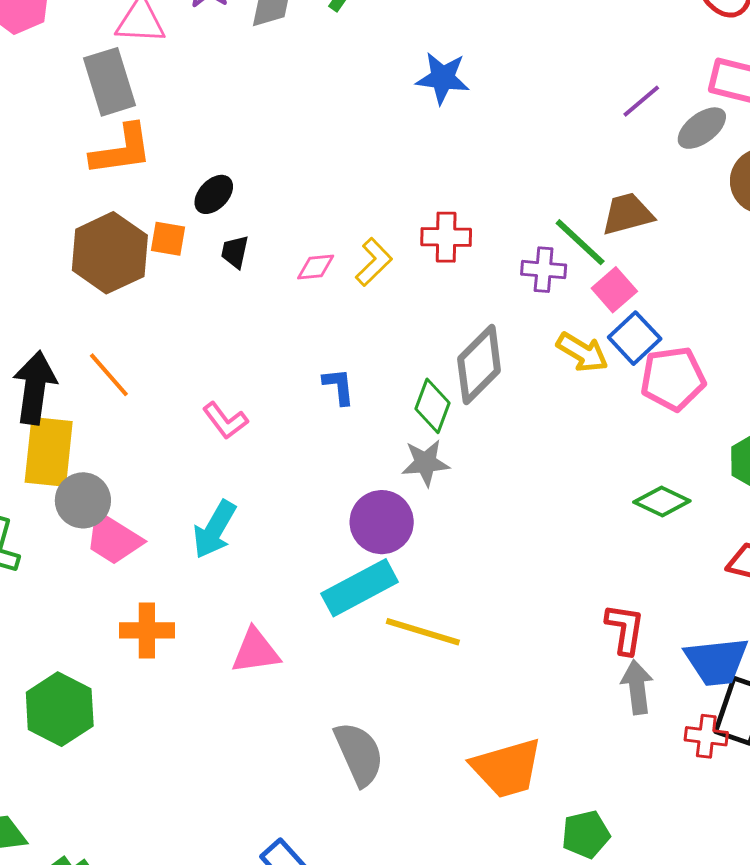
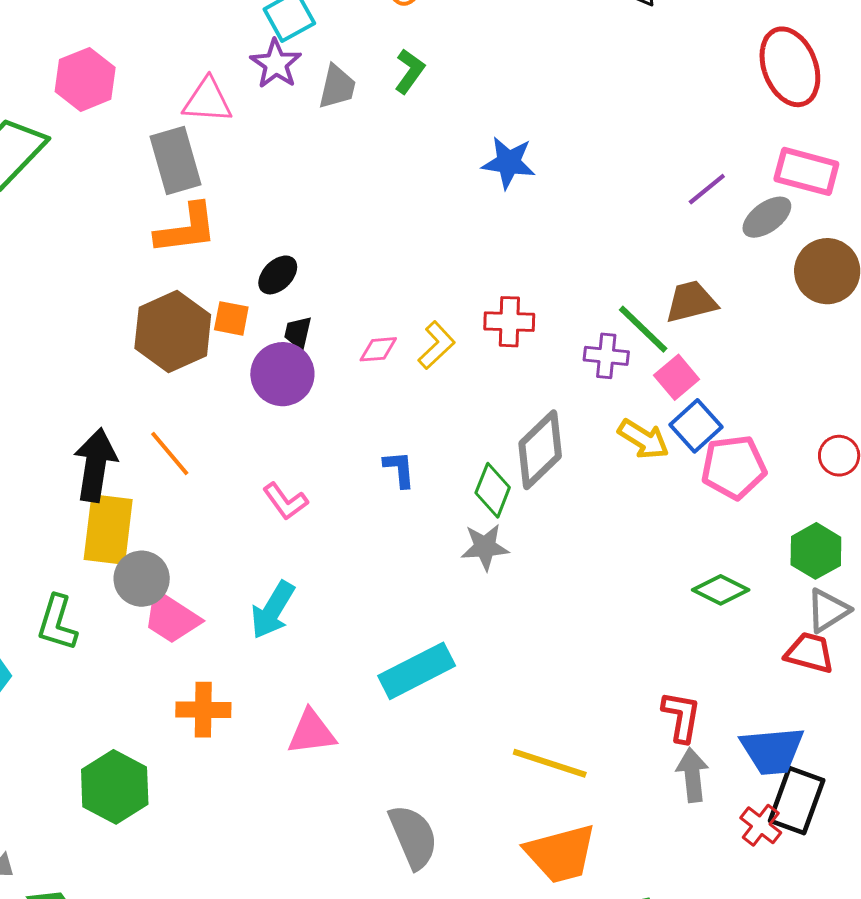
purple circle: (382, 522) -> (282, 374), moved
yellow line: (423, 632) -> (550, 763), moved
red cross: (706, 736) -> (761, 825), turned 30

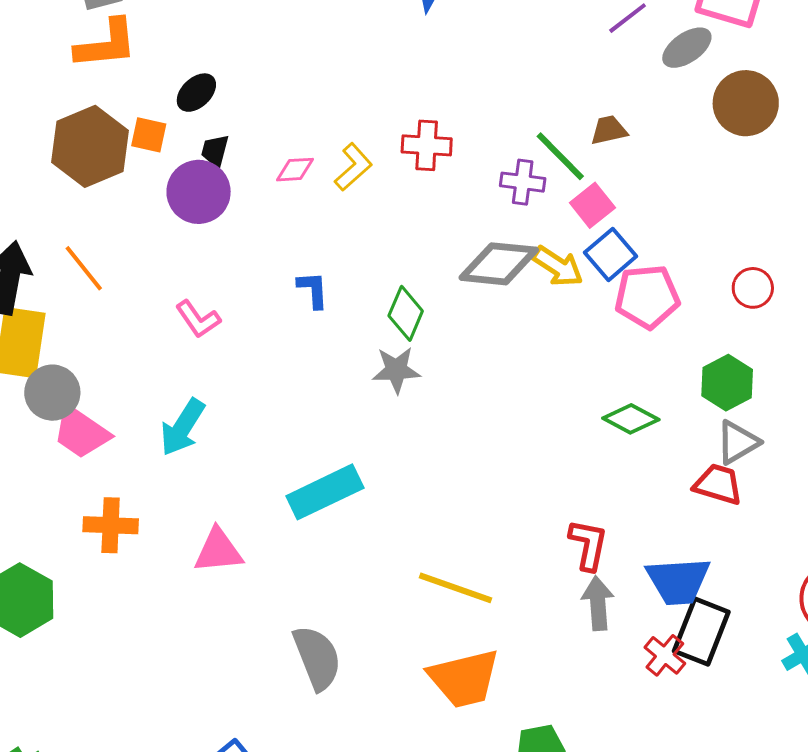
brown trapezoid: (691, 302) -> (609, 130), size x0.7
gray diamond: (540, 450) -> (499, 264), moved, turned 48

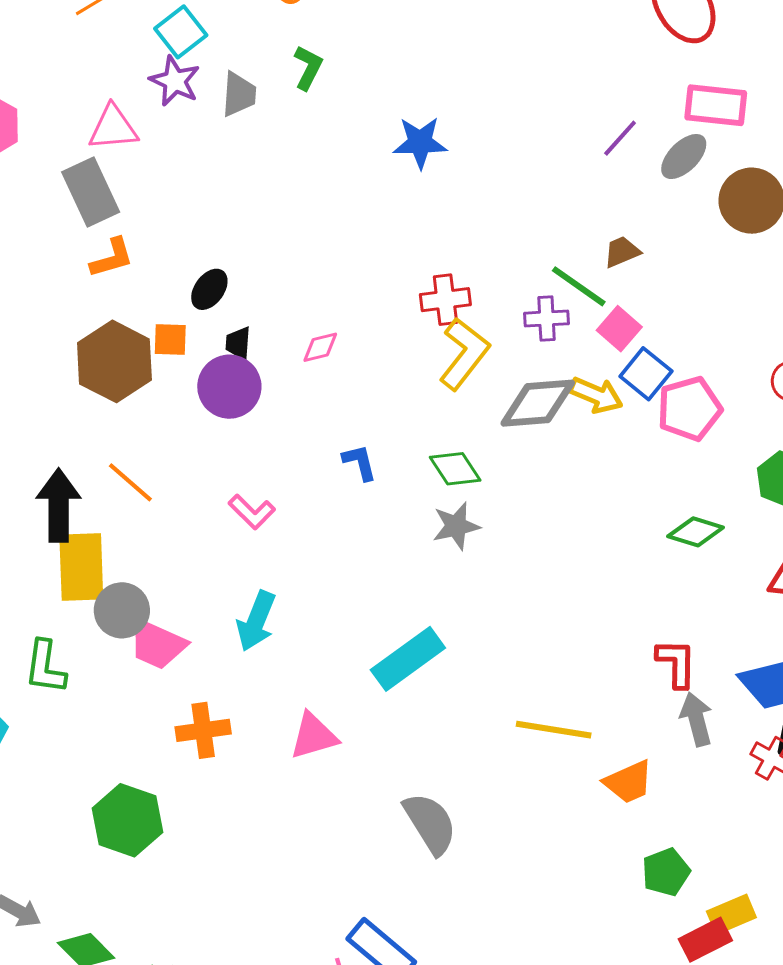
orange L-shape: (106, 44) -> (112, 258), size x0.7
yellow L-shape: (353, 167) -> (464, 354), moved, size x1.5
green diamond: (406, 313) -> (455, 469), turned -46
orange trapezoid: (464, 678) -> (629, 782), moved, size x0.7

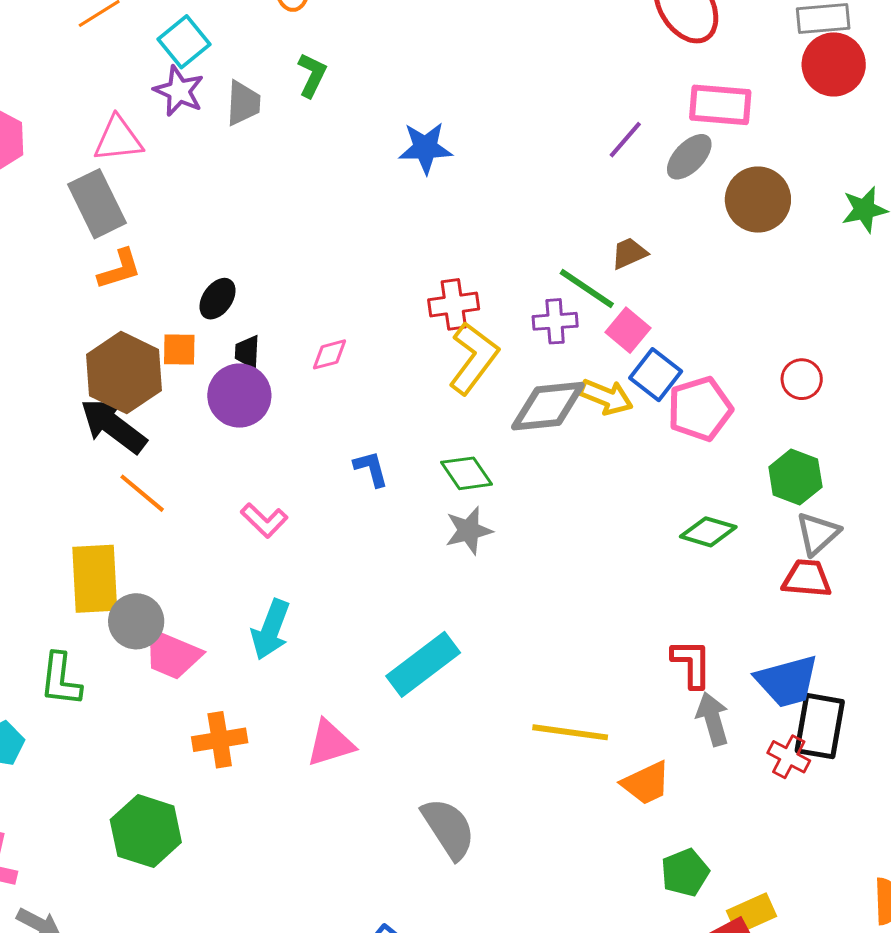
black arrow: (59, 505) -> (113, 426), moved, turned -52

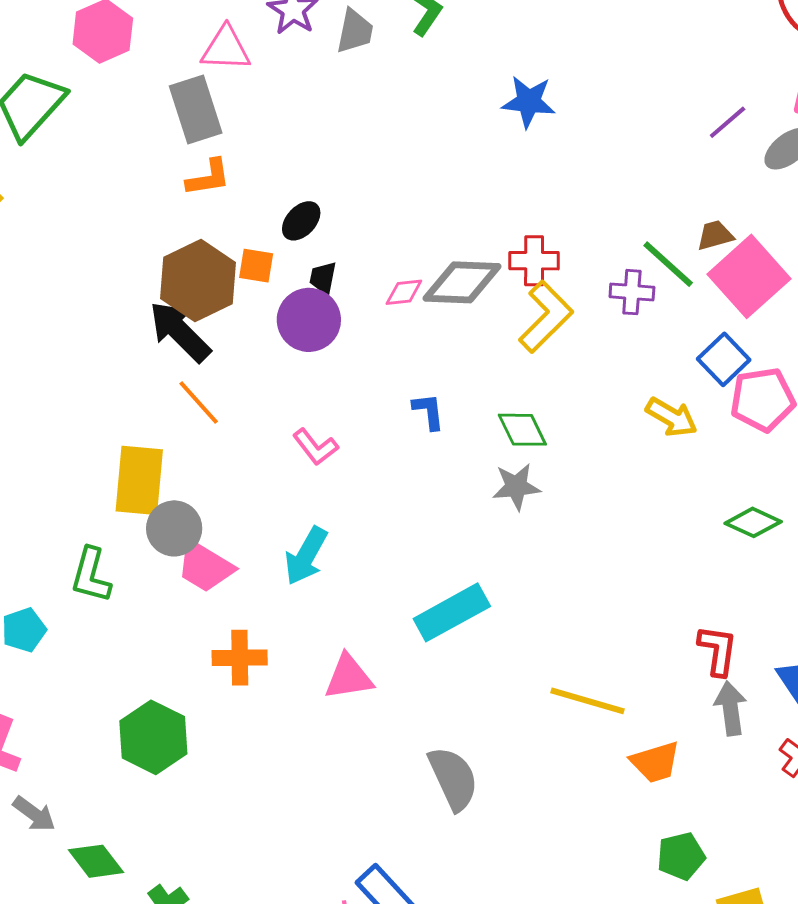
pink square: (628, 330) -> (749, 276), moved, size x1.8
yellow arrow: (606, 397) -> (672, 417), moved
gray diamond: (548, 406) -> (462, 282), moved

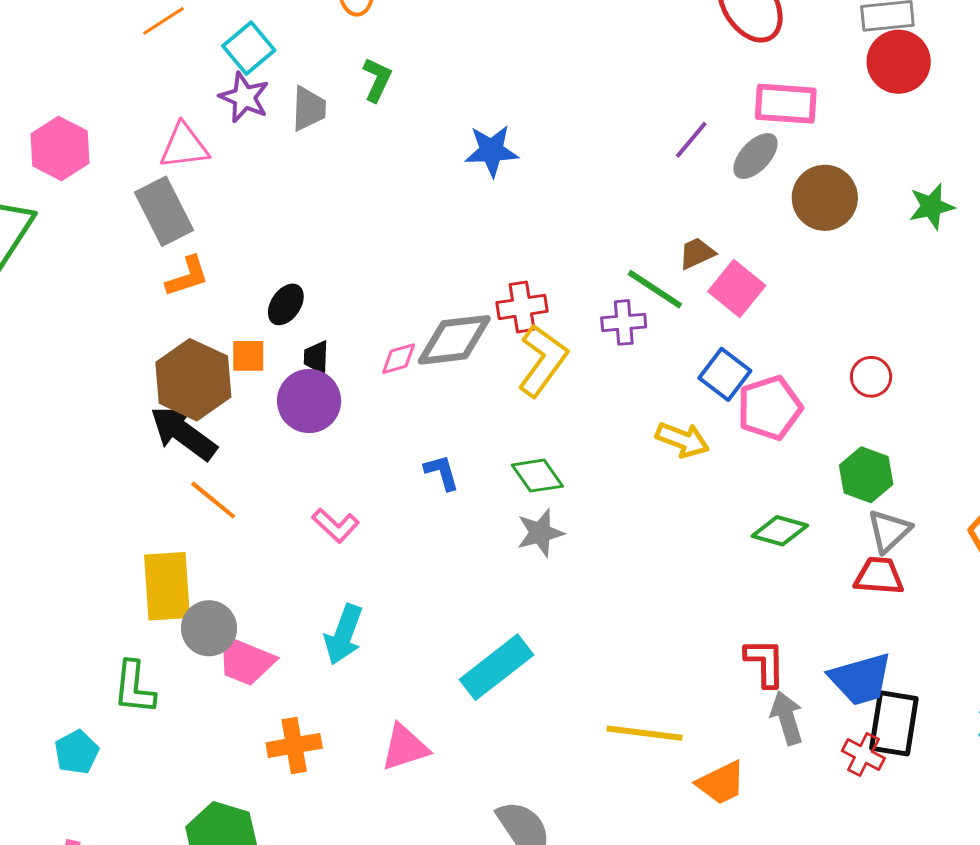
pink square: (749, 276) -> (737, 288), size x0.7

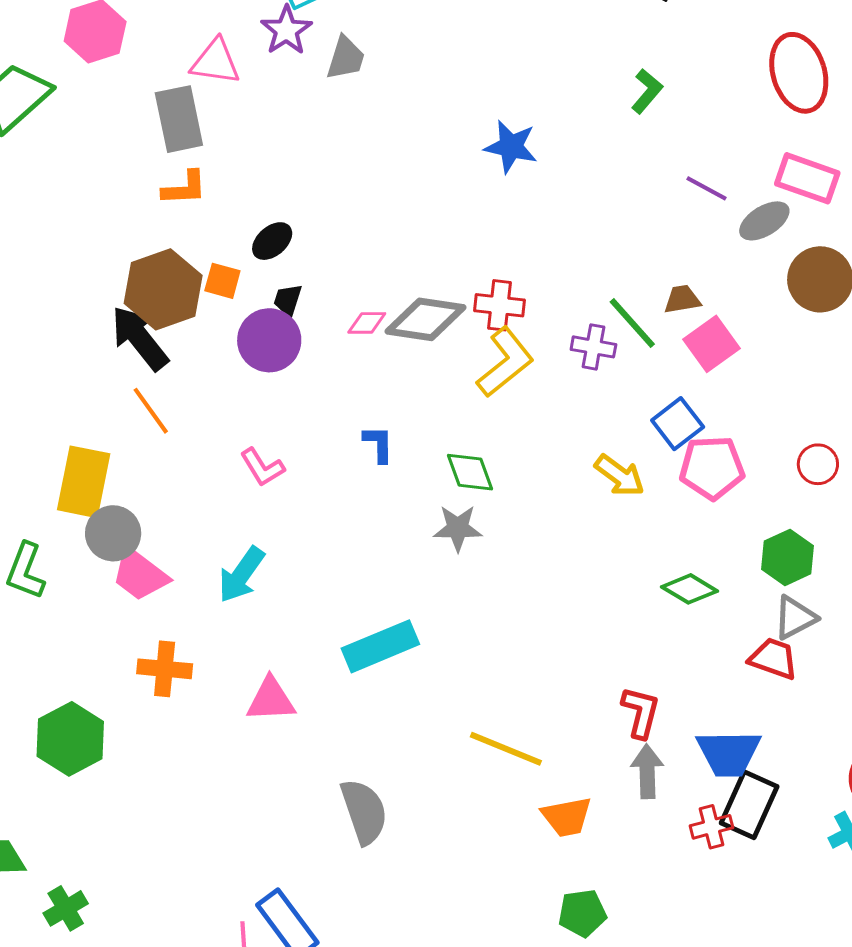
green L-shape: (377, 80) -> (647, 91), moved
purple line: (691, 140) -> (707, 188), turned 63
red cross: (863, 755) -> (712, 827), turned 33

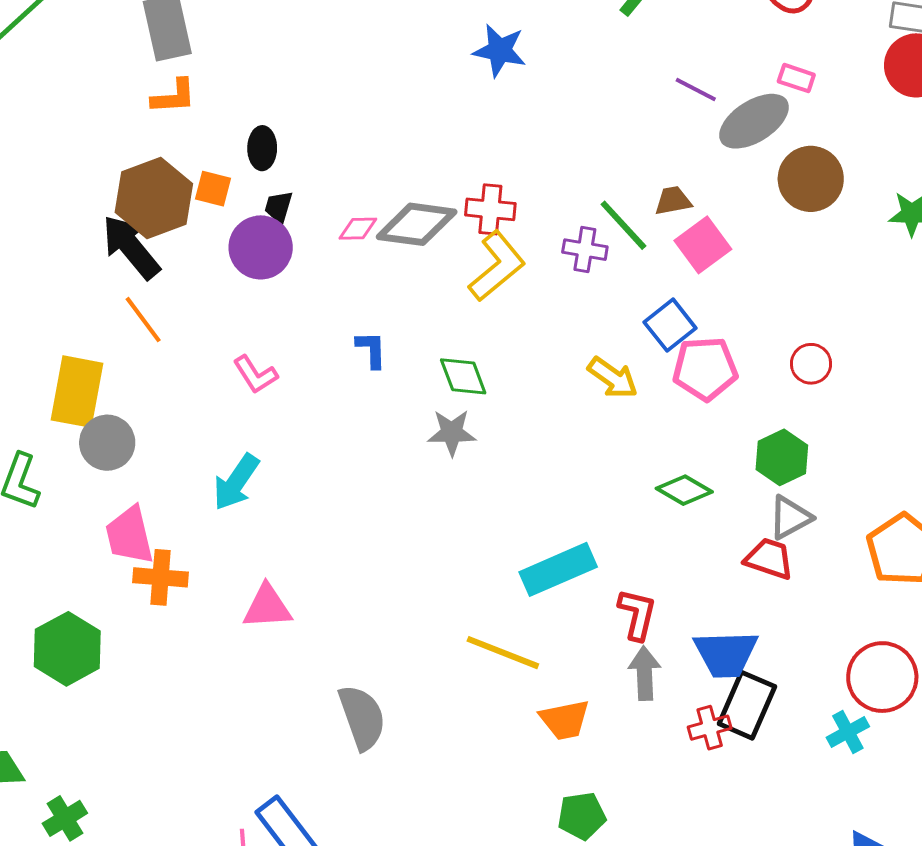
pink rectangle: (807, 178) -> (796, 78), size x0.6
gray ellipse: (764, 221) -> (754, 121), size x1.4
black ellipse: (272, 241) -> (262, 148), turned -48
pink trapezoid: (140, 575) -> (129, 535), moved, turned 40
cyan rectangle: (380, 646) -> (558, 569), moved

